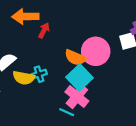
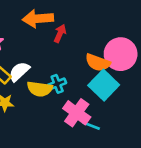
pink cross: (77, 96) -> (77, 113), moved

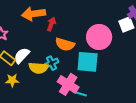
orange semicircle: (98, 63) -> (65, 44), moved
cyan square: (104, 85) -> (88, 62), turned -35

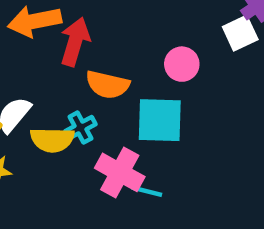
red arrow: (51, 24) -> (75, 42), size x1.5
pink circle: (99, 37) -> (182, 64), size x0.6

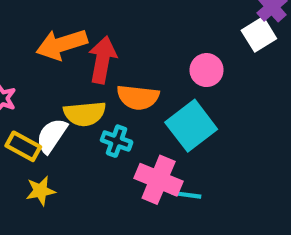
cyan square: (160, 120) -> (191, 126), turned -33
cyan cross: (81, 128) -> (117, 141), turned -36
yellow semicircle: (52, 140) -> (85, 114), moved

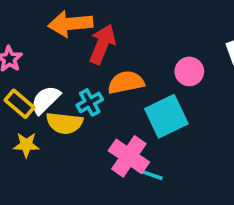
orange semicircle: (138, 97) -> (126, 82), turned 150
yellow semicircle: (85, 114) -> (64, 123), moved
cyan cross: (117, 141) -> (90, 102), moved, turned 30

